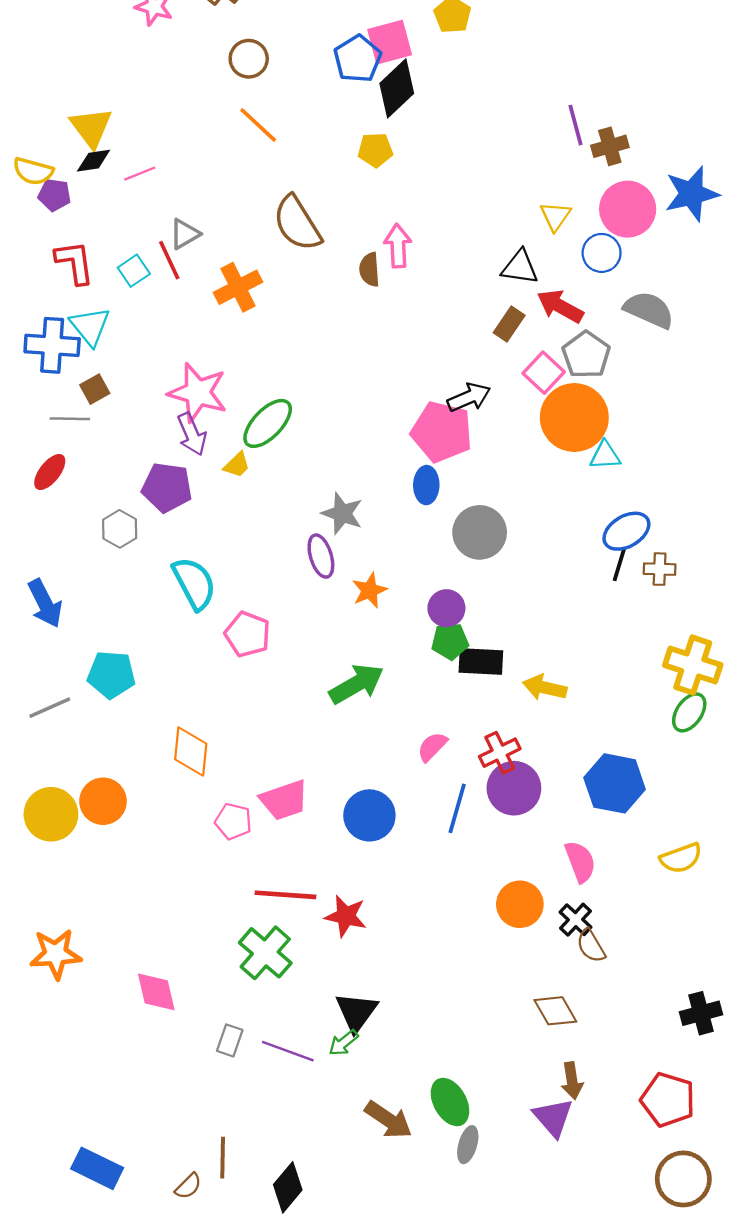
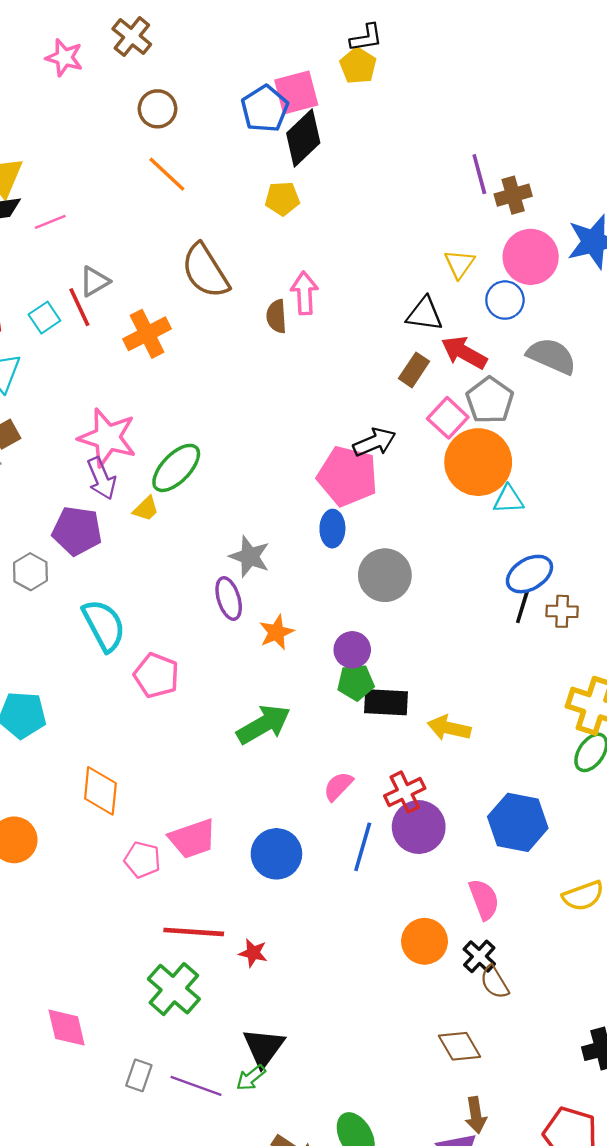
red star: (346, 916) -> (253, 953), size x0.7

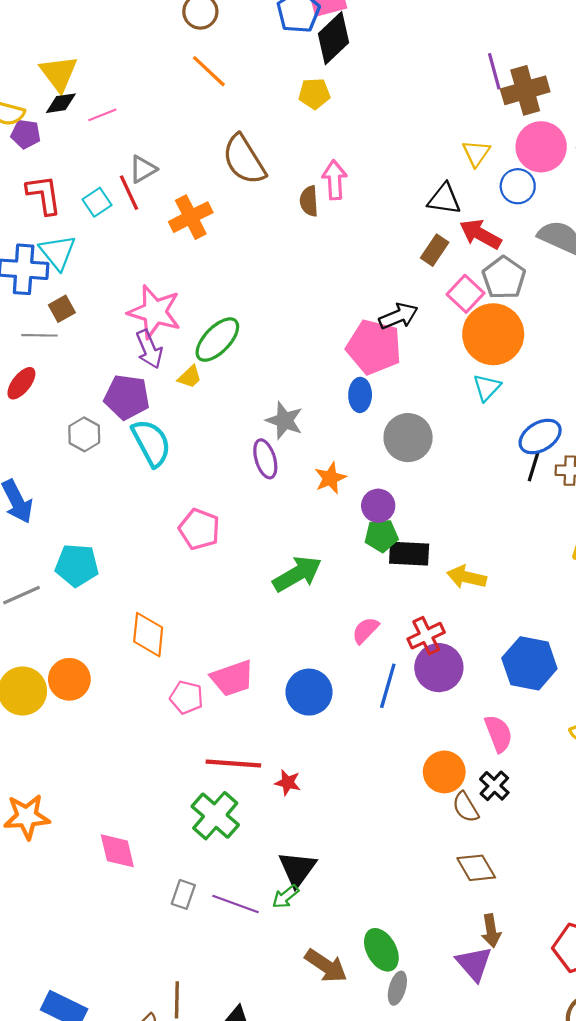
brown cross: (513, 195) -> (525, 90), size x1.4
cyan triangle: (508, 499) -> (487, 388), moved, turned -44
cyan semicircle: (104, 625) -> (151, 443), moved
orange star: (276, 632) -> (330, 478), moved
brown semicircle: (494, 982) -> (466, 807), moved

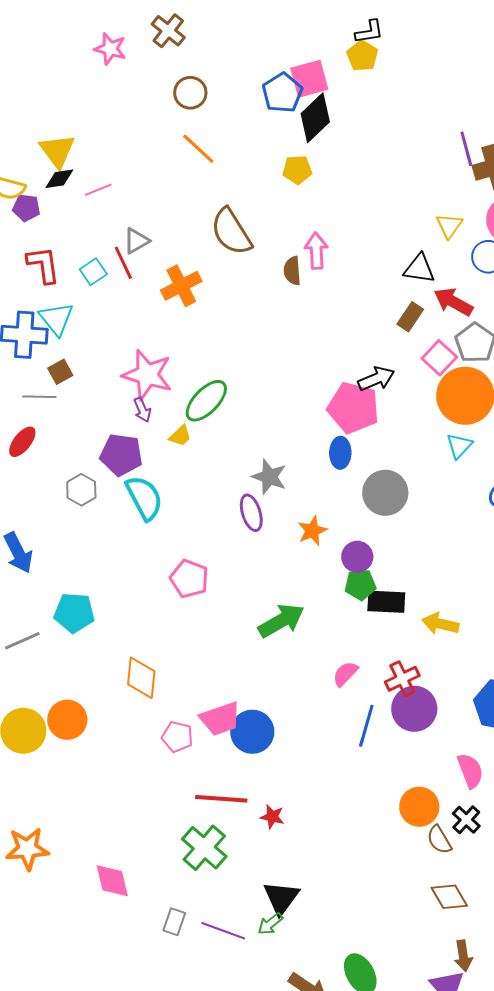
purple arrow: (149, 349) -> (142, 410), size x0.7
blue circle: (309, 692) -> (252, 732), moved

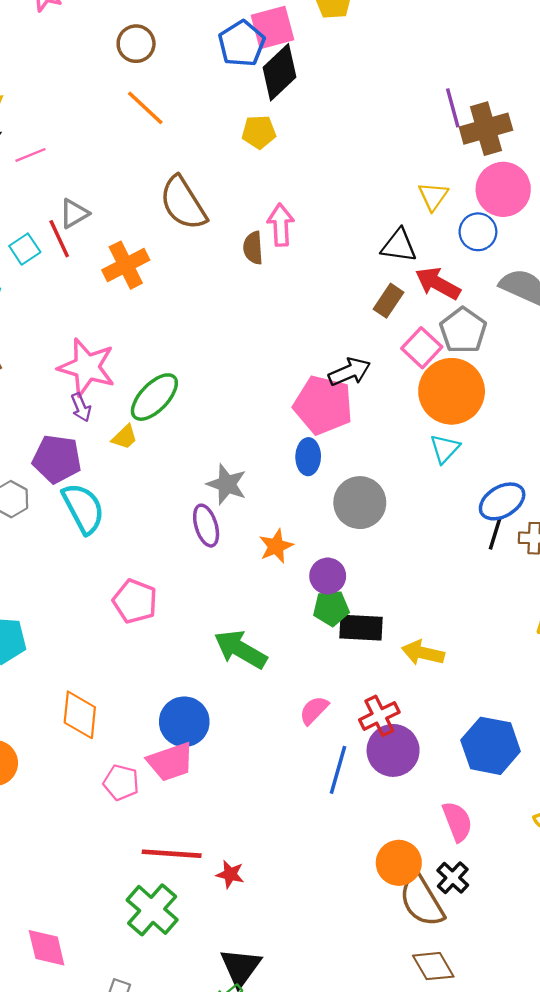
green arrow: (281, 621) -> (240, 649), turned -120
blue circle: (252, 732) -> (184, 722), moved
brown semicircle: (439, 840) -> (422, 901), size x1.6

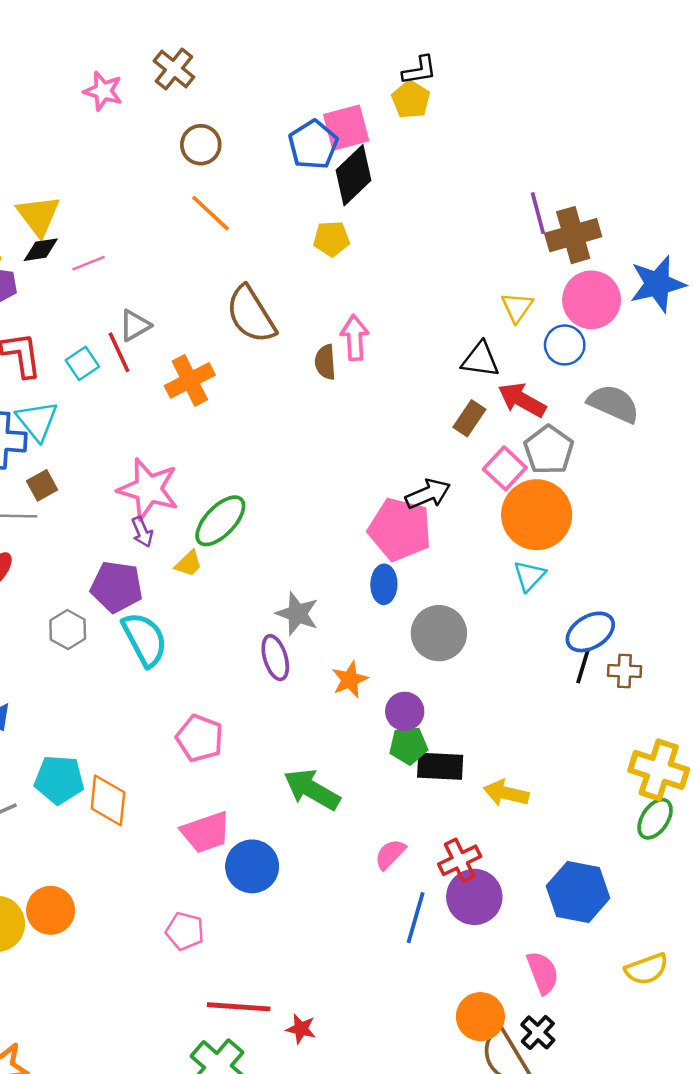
orange diamond: (80, 715) -> (108, 800), moved
pink trapezoid: (170, 762) -> (206, 832), moved

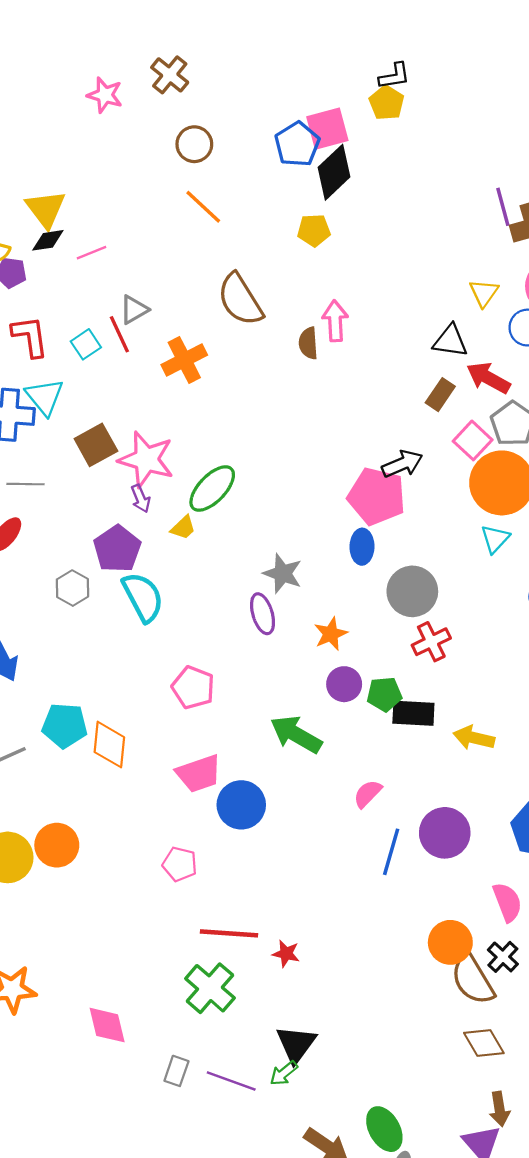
brown square: (42, 485) -> (96, 445), moved, size x1.5
purple pentagon: (117, 587) -> (117, 549), turned 30
purple circle: (405, 711) -> (344, 684), moved
red cross: (460, 860) -> (431, 642), moved

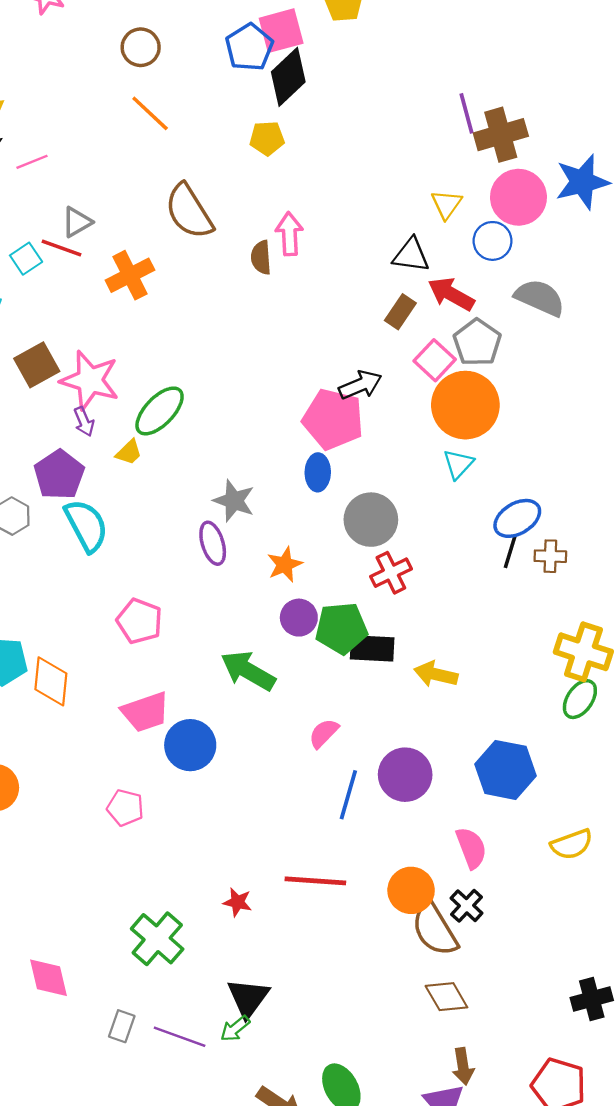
red line: (119, 334) -> (62, 248), turned -45
green pentagon: (384, 694) -> (341, 628), size x1.4
red line: (229, 933) -> (315, 881), moved

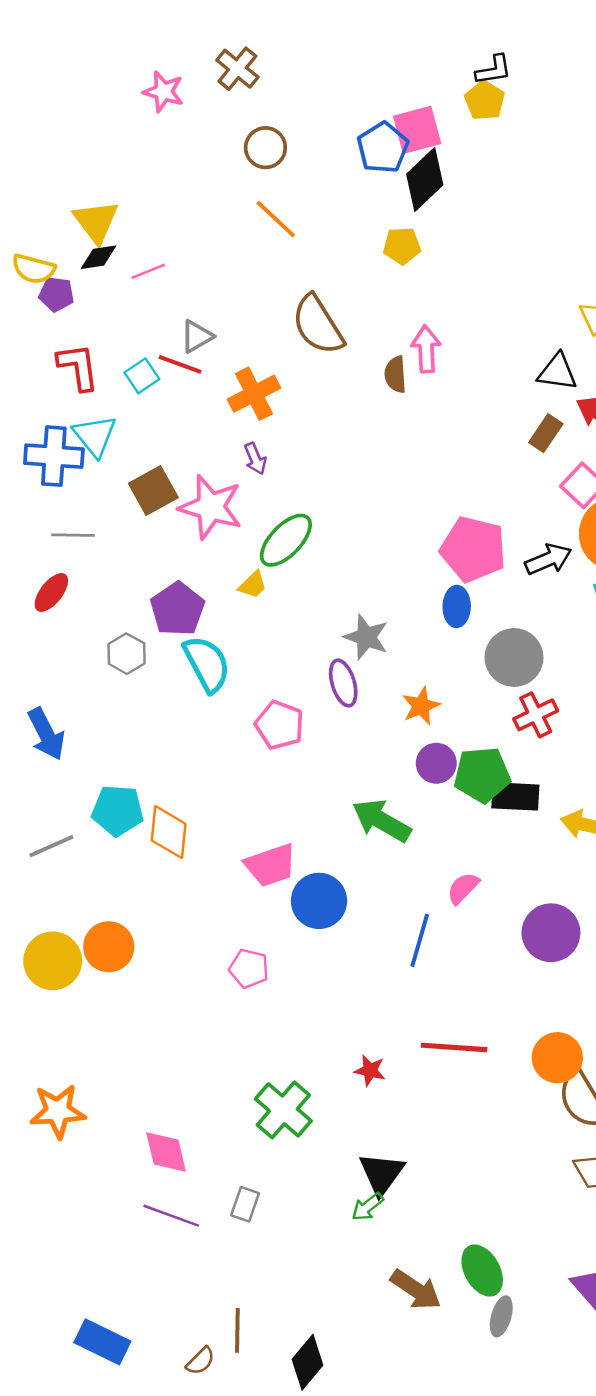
black arrow: (360, 385) -> (548, 559), moved
purple arrow: (84, 422) -> (255, 459), moved
pink pentagon: (139, 621) -> (279, 725), moved
blue line: (348, 795) -> (420, 940), moved
purple line: (180, 1037) -> (171, 1216), moved

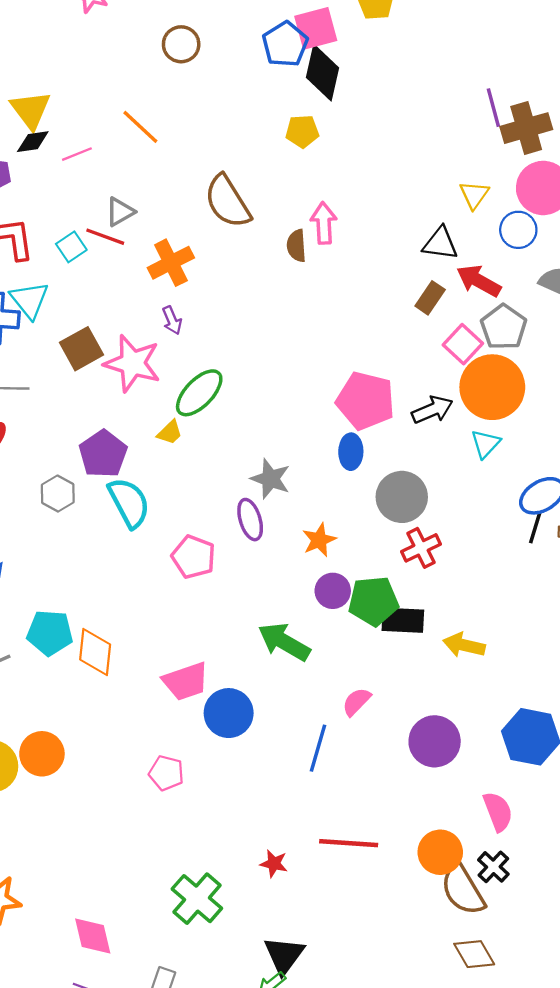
black diamond: (425, 180) -> (323, 73), turned -34
orange line: (276, 219) -> (140, 127), moved

